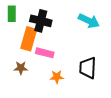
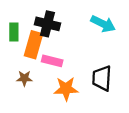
green rectangle: (12, 14) -> (14, 32), moved
orange star: (57, 77) -> (66, 89), size x1.5

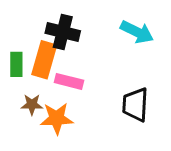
green rectangle: (14, 32) -> (16, 64), moved
orange star: (66, 89) -> (57, 118), moved

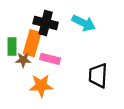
cyan arrow: (137, 32) -> (84, 23), moved
brown star: (32, 105) -> (23, 60), moved

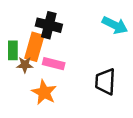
cyan arrow: (84, 23) -> (115, 25), moved
orange star: (41, 86) -> (44, 92), turned 30

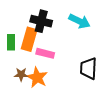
cyan arrow: (115, 25) -> (79, 21), moved
brown star: (25, 65) -> (21, 74), moved

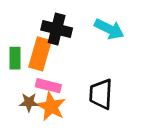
pink rectangle: (45, 53) -> (48, 86), moved
black trapezoid: (88, 68) -> (101, 94), moved

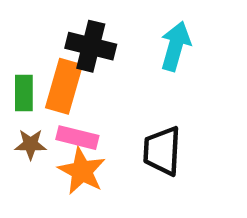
cyan arrow: (109, 29) -> (175, 46), turned -100
brown star: (29, 102) -> (31, 144), moved

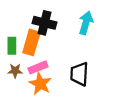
pink rectangle: (77, 138) -> (38, 67), turned -36

